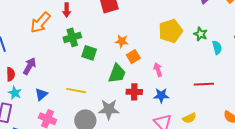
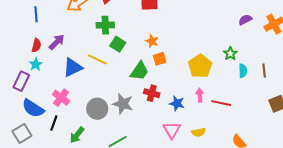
yellow pentagon: (171, 31) -> (200, 66), moved, turned -30
pink arrow: (158, 70) -> (200, 95), moved
yellow line: (76, 91) -> (97, 60), moved
blue triangle: (41, 94) -> (73, 67), moved, size x1.5

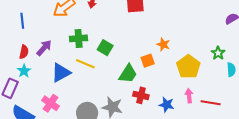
green cross: (105, 25) -> (79, 38), moved
orange star: (152, 41) -> (163, 44), moved

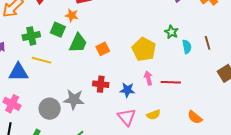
orange star: (163, 44) -> (72, 15), moved
green square: (105, 48) -> (58, 30), moved
blue triangle: (61, 73) -> (18, 72), turned 35
green trapezoid: (128, 74) -> (78, 43), moved

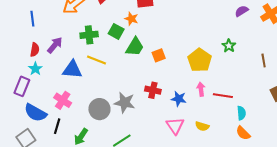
cyan semicircle: (187, 47) -> (241, 113), moved
yellow semicircle: (153, 115) -> (202, 126), turned 32

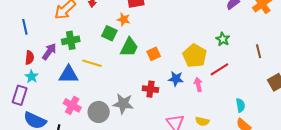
green cross: (89, 35) -> (71, 40), moved
red line: (223, 96) -> (219, 69), moved, turned -36
blue star: (179, 99) -> (176, 79), moved
pink cross: (63, 100) -> (72, 105), moved

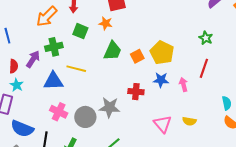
green square: (109, 33) -> (80, 31), moved
yellow pentagon: (195, 56) -> (162, 53), moved
red line: (219, 69) -> (204, 68), turned -36

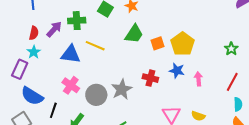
green star: (206, 38) -> (231, 49), moved
red line: (204, 68) -> (232, 82), moved
gray star: (109, 107) -> (122, 89), turned 30

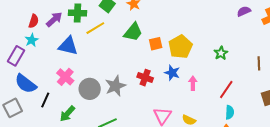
yellow line: (95, 46) -> (95, 28), moved, turned -60
green star: (231, 49) -> (221, 53), moved

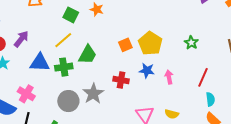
green cross: (77, 13) -> (64, 67), moved
green trapezoid: (133, 32) -> (88, 55), moved
pink cross: (65, 77) -> (26, 94), moved

